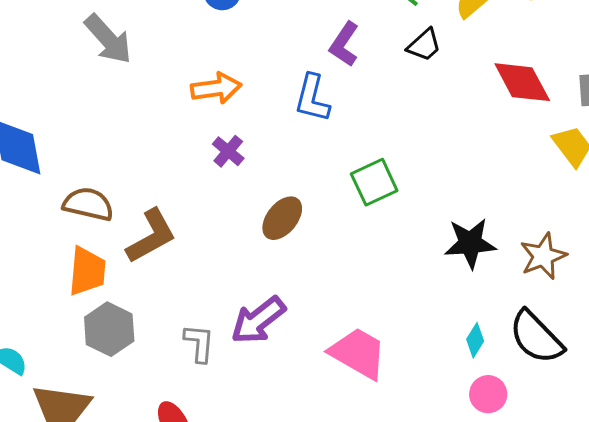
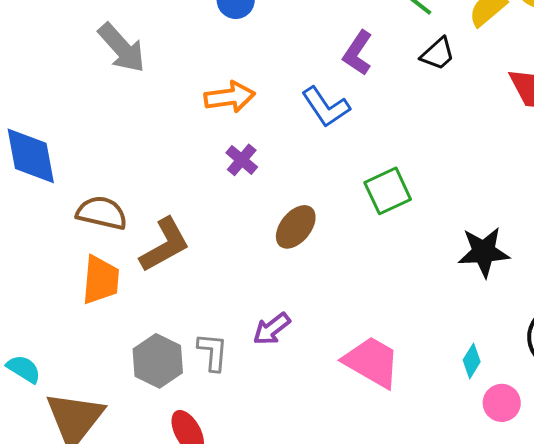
blue L-shape: (312, 98) -> (326, 107), turned -48
purple arrow: (258, 320) -> (272, 329), size x0.7
gray hexagon: (109, 329) -> (158, 361), moved
cyan diamond: (475, 340) -> (472, 361), moved

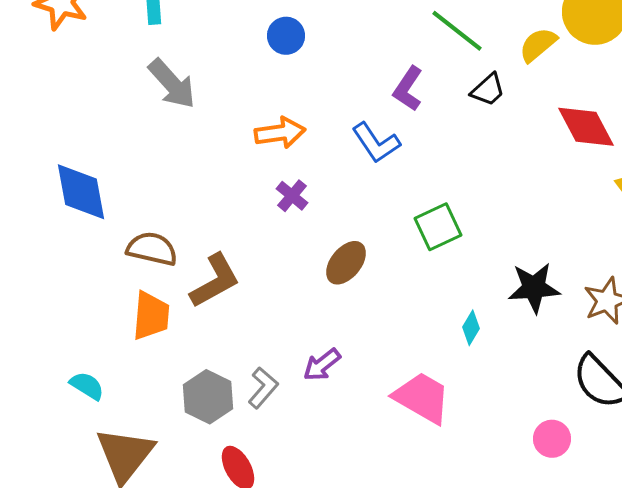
gray L-shape: (213, 352) -> (263, 388), turned 36
cyan diamond: (472, 361) -> (471, 328), moved
cyan semicircle: (24, 369) -> (87, 386), moved

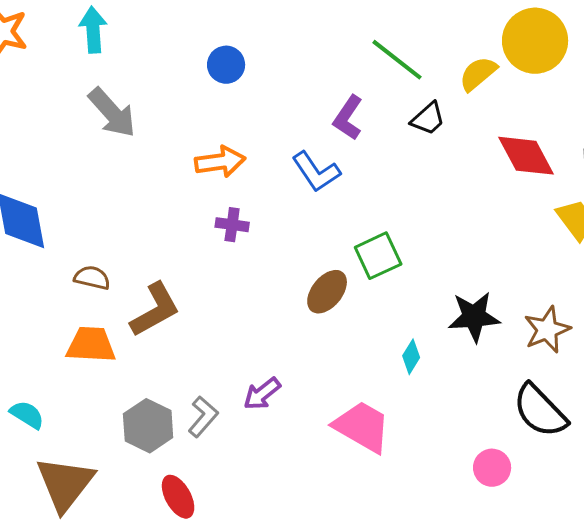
purple cross: (292, 196) -> (232, 225), turned -32
brown semicircle: (152, 249) -> (92, 278), size x0.7
brown ellipse: (346, 263) -> (327, 292), moved
orange trapezoid: (151, 316) -> (91, 345), turned -92

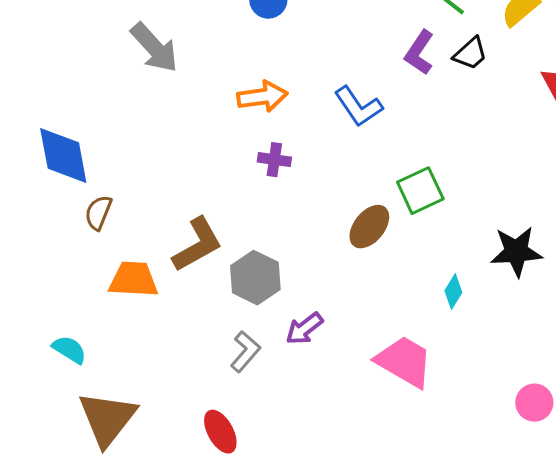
purple L-shape: (348, 118) -> (419, 53), moved
brown semicircle: (92, 278) -> (98, 213), moved, turned -81
gray hexagon: (148, 426) -> (255, 278), moved

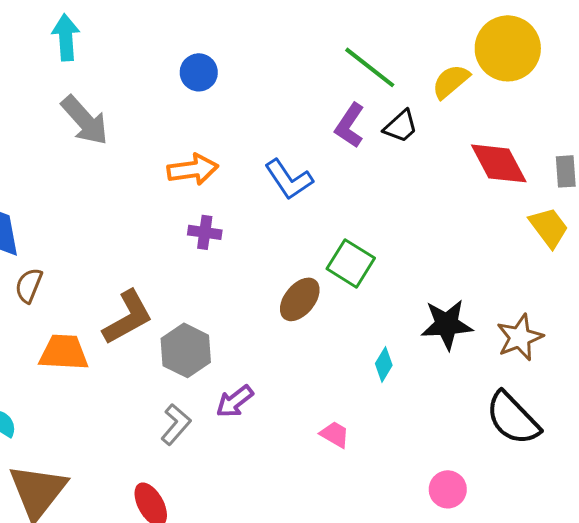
green square: (420, 191) -> (351, 263), turned -33
pink trapezoid: (404, 362) -> (335, 434), size x0.5
pink circle: (534, 403) -> (448, 489), moved

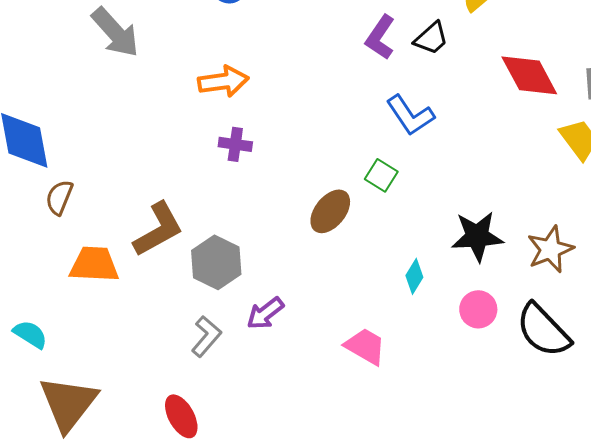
blue L-shape: (289, 179) -> (410, 115), moved
green square: (351, 263) -> (381, 175), size x0.7
pink trapezoid: (335, 434) -> (365, 346), size x1.4
pink circle: (448, 489) -> (478, 309), moved

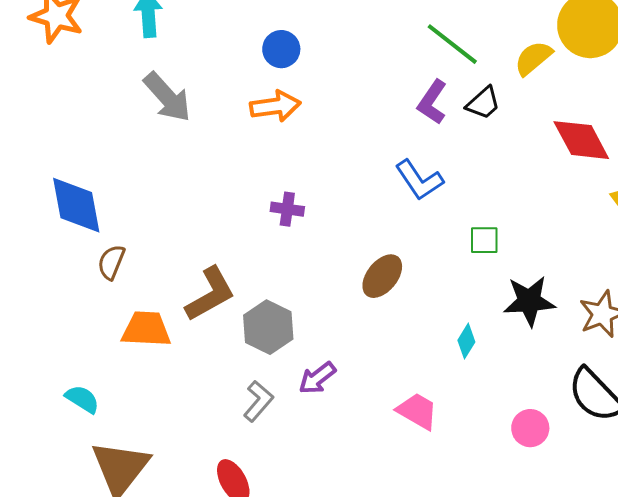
orange arrow: (223, 81) -> (275, 106), moved
blue L-shape: (410, 115) -> (419, 180), moved
green square: (381, 175) -> (484, 240), moved, turned -32
pink circle: (478, 309) -> (530, 428), moved

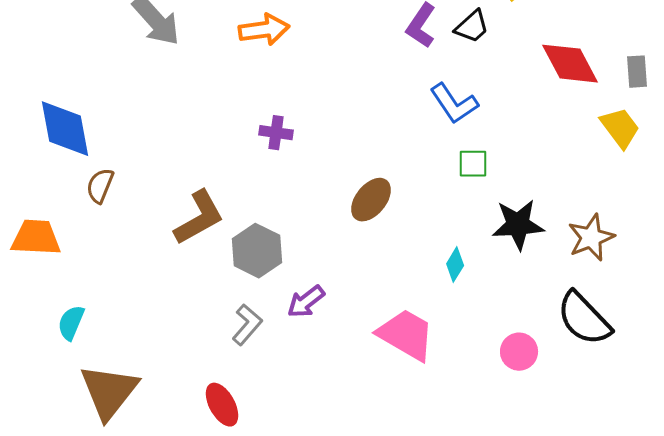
blue L-shape: (419, 180) -> (454, 104), moved
orange trapezoid: (146, 329) -> (36, 238), moved
cyan semicircle: (82, 399) -> (71, 323), turned -99
pink trapezoid: (417, 411) -> (406, 335), size x1.4

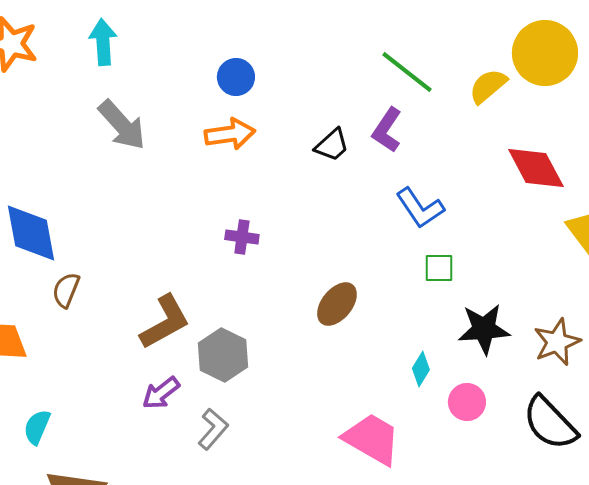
black trapezoid: (472, 27) -> (332, 145), moved
purple arrow: (306, 302) -> (161, 393), moved
pink circle: (519, 352) -> (467, 402), moved

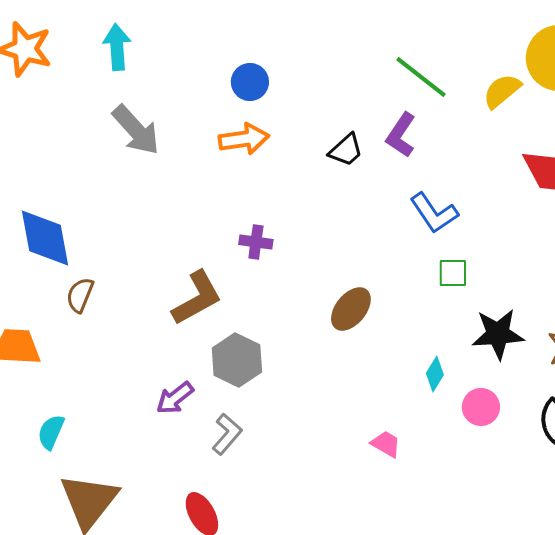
brown L-shape: (165, 322) -> (197, 298), moved
pink trapezoid: (372, 439) -> (386, 444), size x0.5

